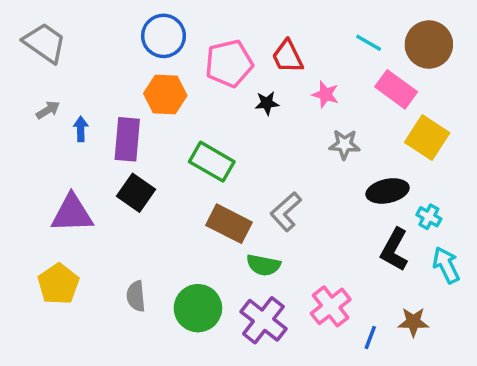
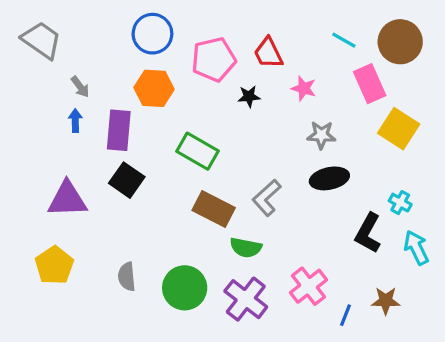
pink rectangle: (396, 89) -> (370, 84), turned 30
gray arrow: (48, 110) -> (80, 87), moved, turned 85
black ellipse: (388, 191) -> (329, 178), moved

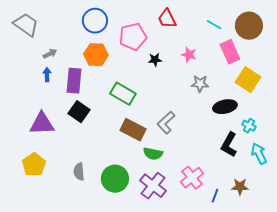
red trapezoid: (268, 53) -> (167, 19), moved
gray arrow: (80, 87) -> (50, 54), turned -80
black ellipse: (329, 178) -> (225, 107), moved

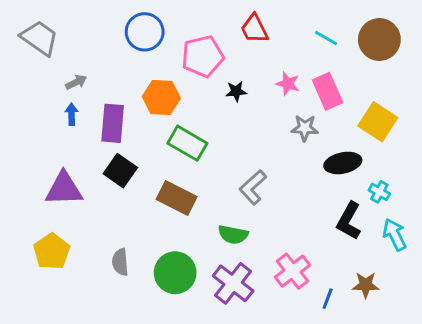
pink rectangle: (230, 52) -> (328, 91), moved
orange hexagon: (96, 55) -> (161, 97), moved
brown rectangle: (133, 130) -> (177, 198), moved

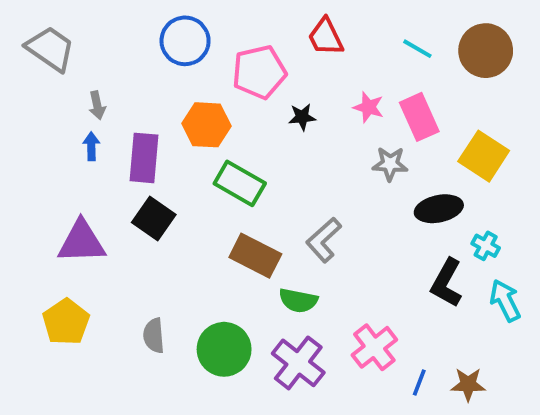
gray arrow: (76, 82) -> (97, 105), turned 105
brown rectangle: (177, 198) -> (255, 256), moved
brown star: (366, 285) -> (468, 384), moved

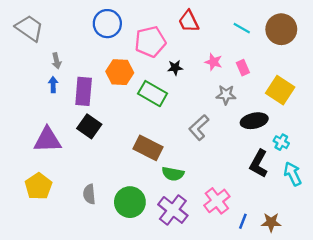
pink rectangle: (419, 117) -> (243, 68), size x0.6
green rectangle: (240, 183) -> (153, 94), moved
gray L-shape: (324, 240) -> (199, 127), moved

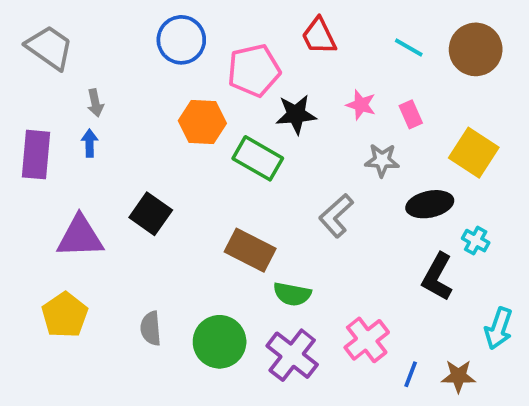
black star: (175, 68) -> (296, 114), size x1.5
purple rectangle: (84, 91) -> (36, 155), moved
cyan arrow: (293, 174) -> (499, 328), moved, turned -135

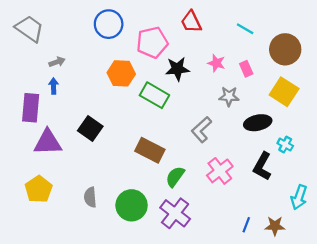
brown circle: (476, 49) -> (285, 49), moved
gray arrow: (95, 103) -> (57, 62), turned -98
purple rectangle: (36, 155) -> (31, 108), moved
green semicircle: (292, 294) -> (175, 177), turned 115
pink cross: (367, 340) -> (220, 171), moved

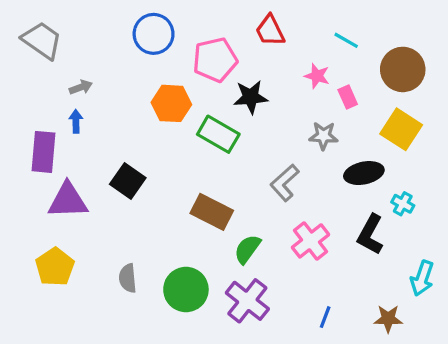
pink star: (216, 63) -> (317, 76), moved
blue line: (246, 225) -> (325, 317), moved

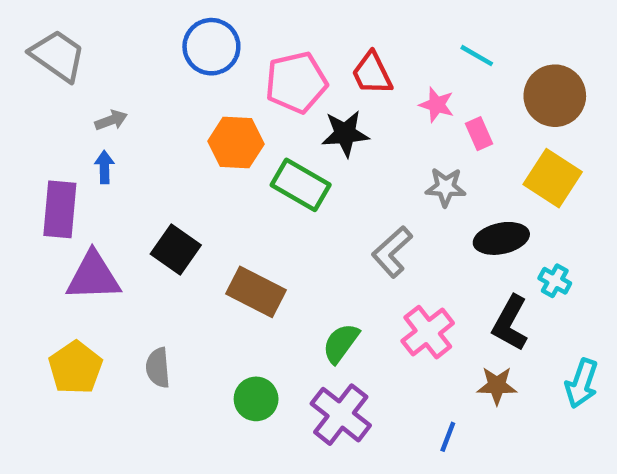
red trapezoid: (270, 31) -> (372, 73), moved
brown rectangle: (212, 212) -> (256, 292), moved
gray semicircle: (128, 278) -> (158, 368), moved
green circle: (186, 290) -> (256, 399), size x0.7
brown star: (388, 319) -> (497, 386), moved

